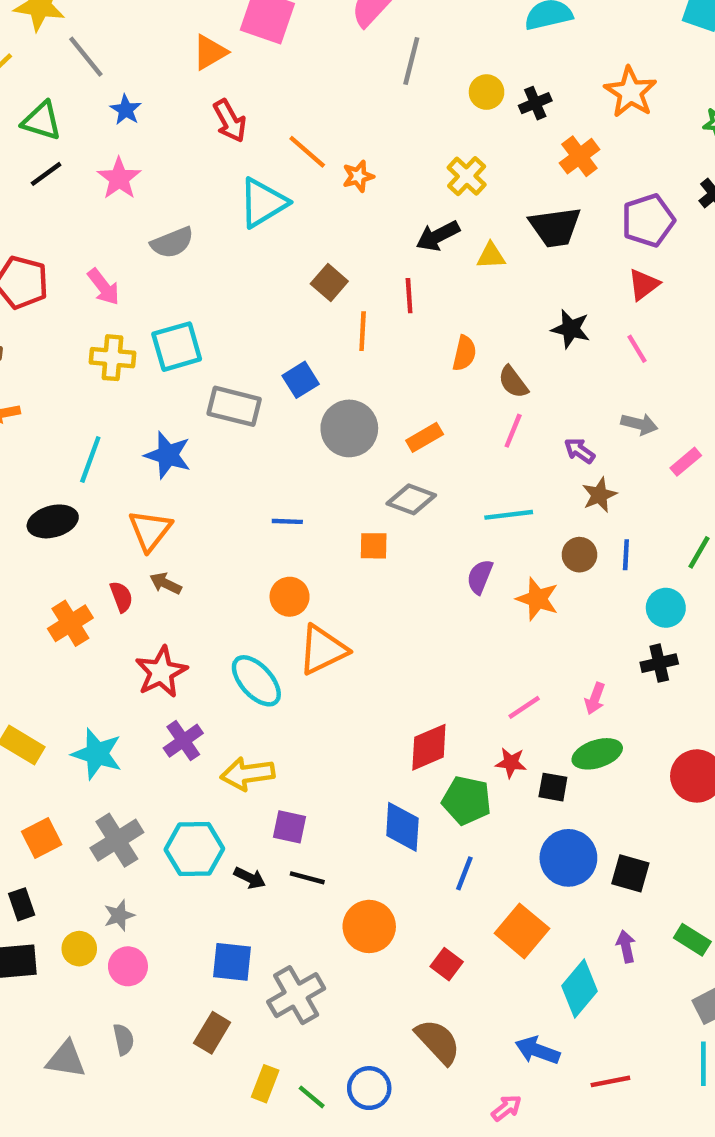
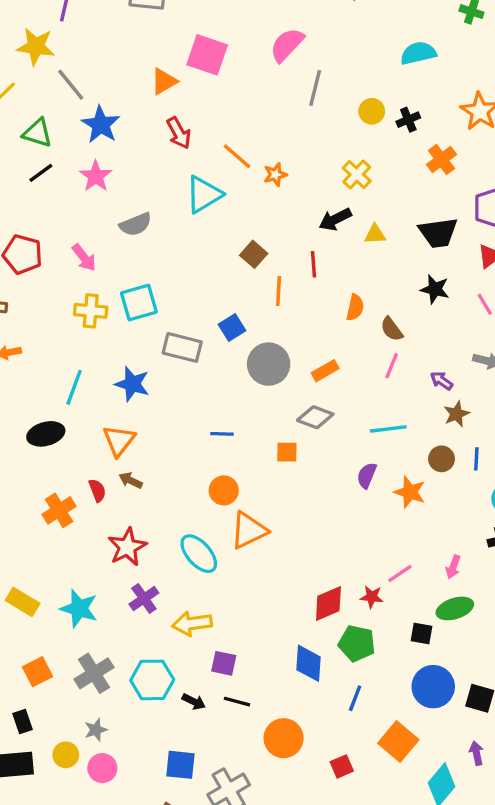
blue star: (126, 110) -> (101, 125), size x1.6
black trapezoid: (555, 227) -> (438, 233), moved
red star: (511, 763) -> (372, 597), moved
red square: (447, 964) -> (342, 766), turned 30

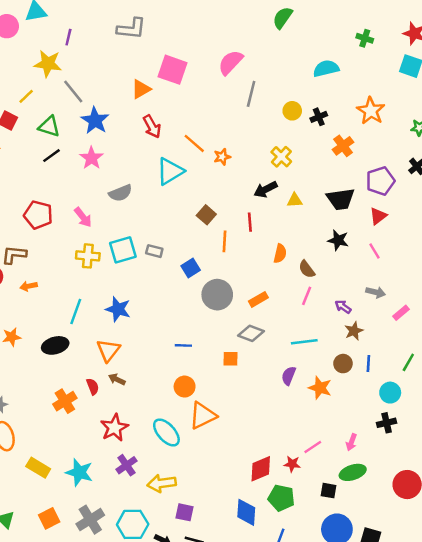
gray rectangle: (182, 347) -> (154, 251), moved, size x0.6

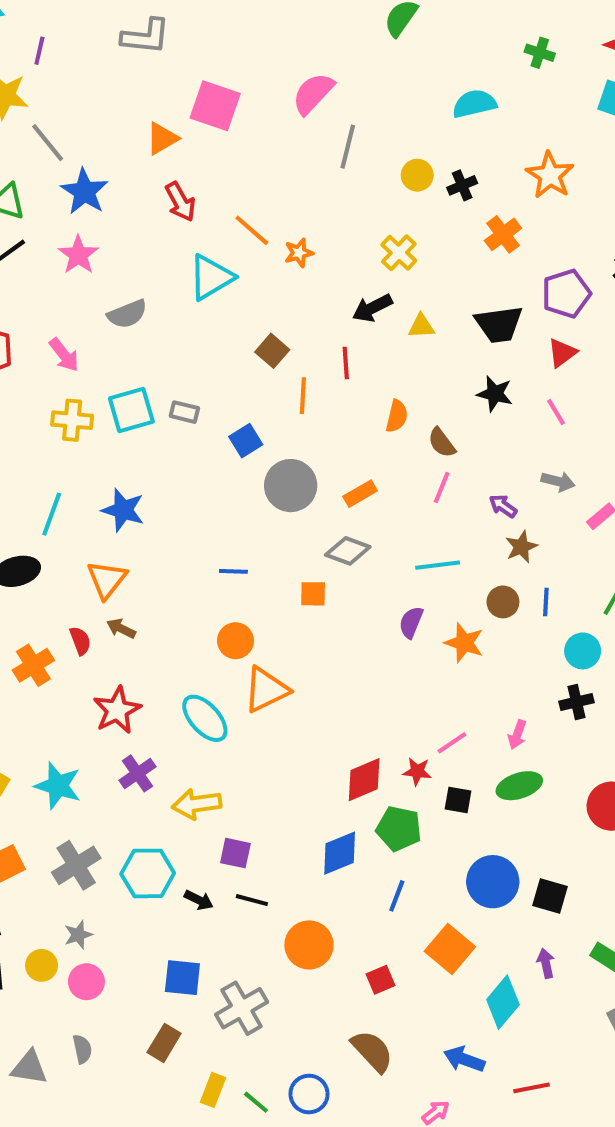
black square: (328, 491) -> (458, 800), moved
blue diamond: (246, 512) -> (340, 853), turned 64

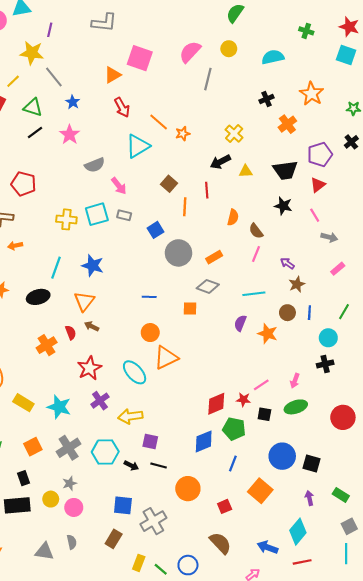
yellow circle: (417, 175) -> (229, 49), moved
blue star: (84, 192) -> (73, 102), size x0.6
pink arrow: (64, 355) -> (119, 186), moved
gray arrow: (558, 481) -> (329, 237), moved
cyan diamond: (503, 1002) -> (298, 532), moved

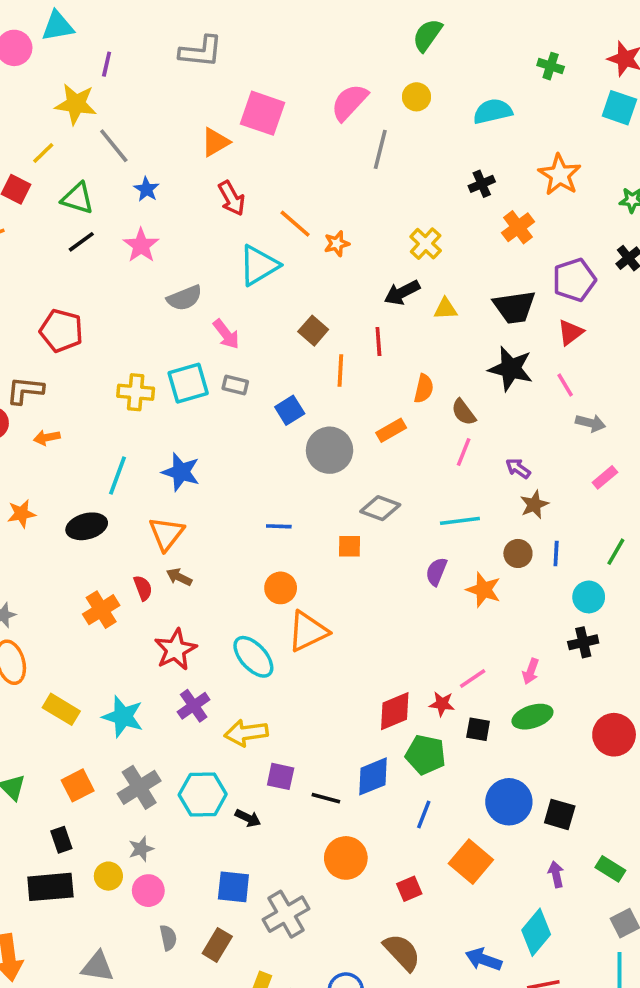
black star: (283, 206) -> (511, 369), size x1.4
orange rectangle: (214, 257) -> (391, 430), moved
black line: (159, 466) -> (326, 798), moved
gray semicircle: (72, 542) -> (168, 938), moved

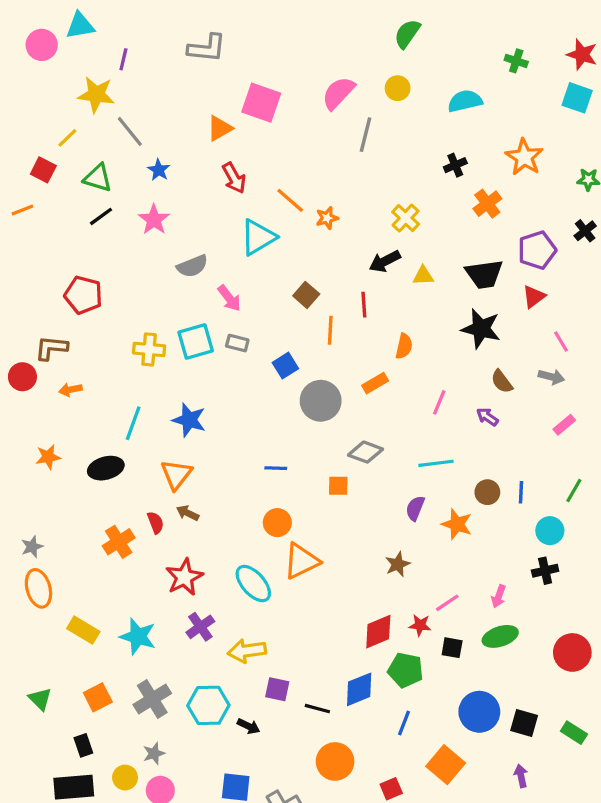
pink line: (565, 385) -> (561, 341), moved
brown semicircle: (464, 412) -> (502, 382), moved
brown star: (534, 505) -> (398, 564), moved
green rectangle: (610, 869) -> (574, 733), moved

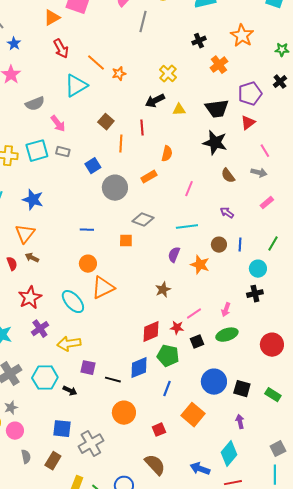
purple arrow: (487, 417) -> (227, 213), moved
black square: (452, 648) -> (197, 342), turned -32

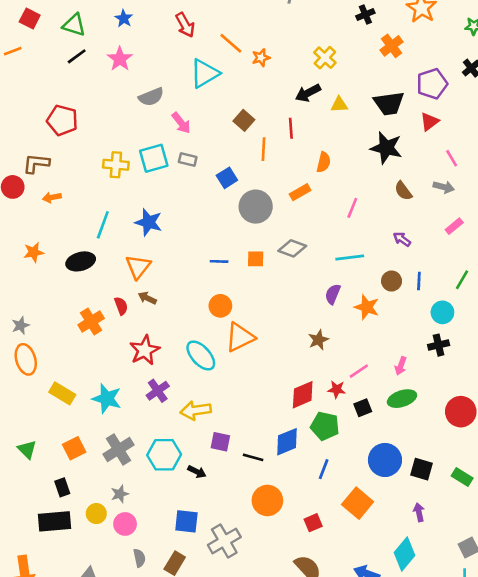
orange square: (126, 241) -> (256, 259), moved

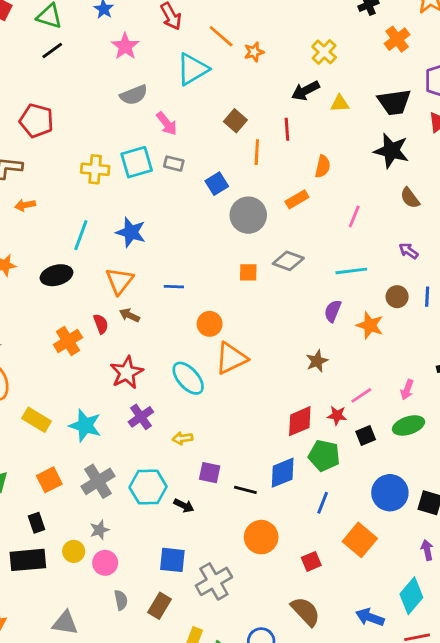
pink star: (120, 59) -> (125, 46), moved
blue line: (219, 261) -> (174, 287), moved
yellow arrow: (196, 410) -> (182, 438), size x0.6

